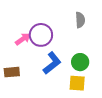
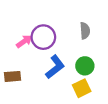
gray semicircle: (80, 20) -> (85, 31), moved
yellow square: (77, 83) -> (82, 88), turned -30

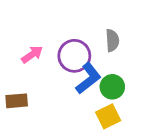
purple circle: (43, 37) -> (74, 56), moved
blue L-shape: (55, 67) -> (88, 78), moved

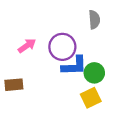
gray semicircle: (112, 40) -> (94, 20), moved
blue L-shape: (88, 78) -> (74, 66), turned 36

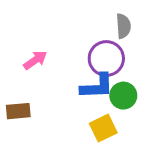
purple circle: (62, 47) -> (106, 58), moved
yellow square: (91, 98) -> (103, 128), moved

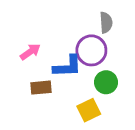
blue L-shape: (97, 86) -> (68, 66), moved
brown rectangle: (18, 111) -> (41, 88), moved

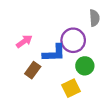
gray semicircle: (106, 23) -> (94, 18), moved
brown rectangle: (41, 88) -> (33, 70), turned -49

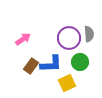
gray semicircle: (94, 18) -> (89, 34), moved
blue L-shape: (54, 53) -> (51, 64), moved

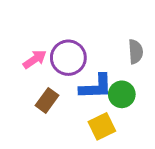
purple circle: (69, 38) -> (68, 58), moved
blue L-shape: (51, 64) -> (96, 87), moved

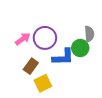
green circle: (122, 94) -> (80, 48), moved
yellow square: (102, 126) -> (43, 83), moved

